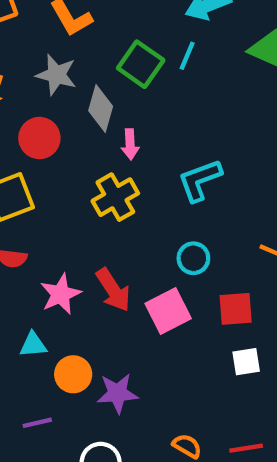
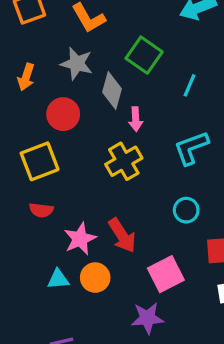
cyan line: (187, 56) -> (190, 85), moved
pink square: (168, 311) -> (166, 274), moved
orange circle: (73, 374) -> (95, 278), moved
purple star: (117, 393) -> (147, 318), moved

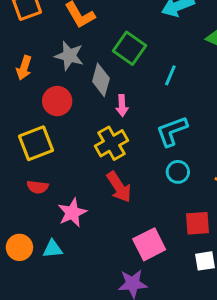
cyan circle: (186, 210) -> (178, 172), moved
red arrow: (122, 235) -> (119, 187), moved
orange circle: (95, 278) -> (19, 247), moved

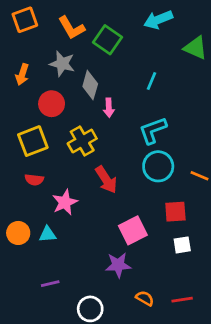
green square: (130, 48) -> (108, 40), moved
yellow cross: (111, 143) -> (82, 141), moved
cyan circle: (178, 172) -> (158, 166), size x1.5

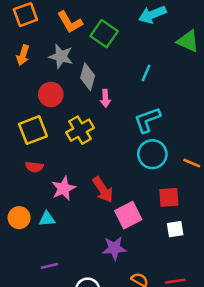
orange arrow: (22, 74) -> (23, 55), moved
red arrow: (106, 180) -> (103, 190), moved

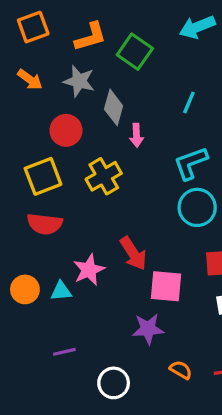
orange L-shape: (70, 22) -> (91, 37), turned -76
orange arrow: (23, 55) -> (30, 80), turned -72
red semicircle: (34, 167) -> (45, 224), size x1.5
pink star: (63, 188) -> (89, 270), moved
pink square: (128, 215) -> (166, 286), turned 32

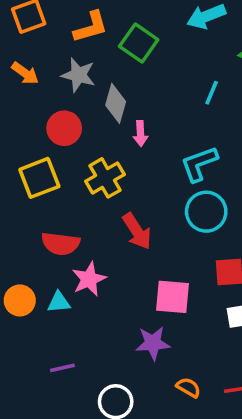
cyan line: (189, 102) -> (212, 93), moved
red semicircle: (45, 224) -> (61, 244), moved
red arrow: (133, 253) -> (137, 231), moved

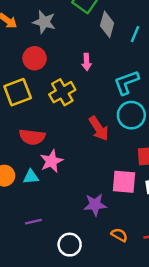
gray diamond: (116, 103) -> (107, 24), moved
red arrow: (137, 231) -> (99, 128), moved
pink square: (172, 297) -> (124, 182), moved

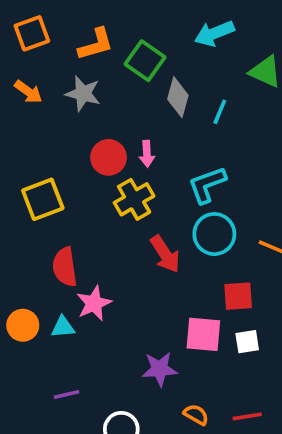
red circle: (35, 58) -> (109, 157), moved
yellow cross: (62, 92) -> (134, 199), moved
red semicircle: (32, 137) -> (65, 267), turned 75

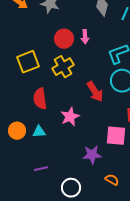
yellow cross: (134, 199) -> (63, 67), moved
pink star: (94, 303) -> (70, 117), moved

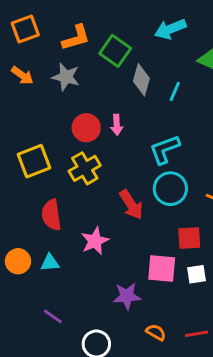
purple line: (41, 169) -> (53, 316), turned 48

